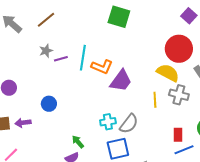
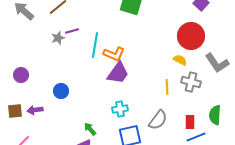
purple line: (61, 59) -> (72, 31), moved
yellow semicircle: (168, 73) -> (180, 60), size x0.6
purple trapezoid: (121, 81) -> (118, 73), moved
gray semicircle: (129, 124) -> (158, 120), moved

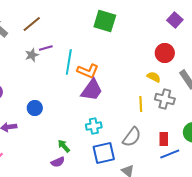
red circle: (191, 36) -> (165, 53), size x0.7

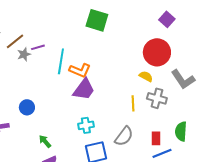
brown line: (32, 24) -> (15, 41), moved
red circle: (165, 53) -> (157, 52), size x1.4
green arrow: (64, 146) -> (45, 141), moved

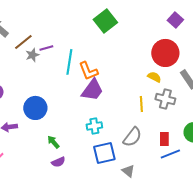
green square: (97, 20) -> (105, 21), turned 35
orange L-shape: (80, 70) -> (88, 71), turned 45
blue circle: (27, 107) -> (35, 108), size x1.5

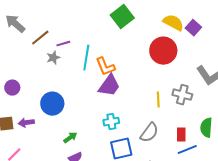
purple square: (175, 20) -> (193, 28), moved
red circle: (165, 53) -> (163, 51), moved
gray star: (32, 55) -> (53, 58), moved
yellow semicircle: (154, 77) -> (173, 23), moved, size x1.5
green arrow: (53, 142) -> (70, 138), turned 96

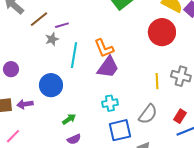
cyan line: (86, 58) -> (74, 55), moved
red rectangle: (181, 135) -> (180, 116), turned 32

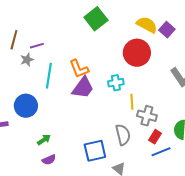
brown line: (39, 19) -> (14, 40), turned -36
gray cross: (181, 76) -> (147, 116), moved
cyan cross: (110, 103) -> (116, 83), moved
gray semicircle: (148, 114) -> (123, 135), turned -50

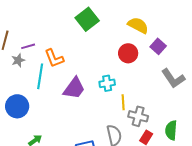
purple square: (167, 30) -> (158, 46), moved
red circle: (137, 53) -> (128, 53), size x0.7
orange L-shape: (79, 69) -> (54, 58), moved

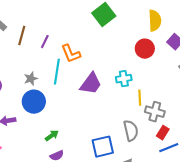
yellow semicircle: (138, 25) -> (155, 21), turned 60
purple line: (28, 46) -> (45, 42), turned -48
gray star: (18, 60) -> (31, 79), moved

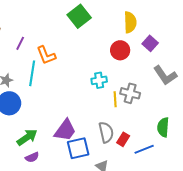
purple trapezoid: (91, 84) -> (65, 130), moved
gray cross: (155, 112) -> (130, 93), moved
red rectangle: (163, 133) -> (123, 139), moved
green arrow: (52, 136) -> (27, 137), size x1.5

